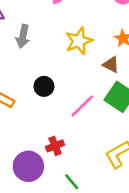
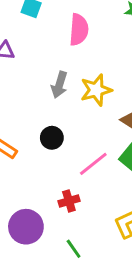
gray arrow: (23, 36) -> (59, 85), moved
red cross: (55, 146) -> (69, 201), moved

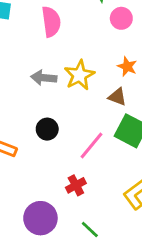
gray arrow: (59, 85) -> (44, 78), turned 90

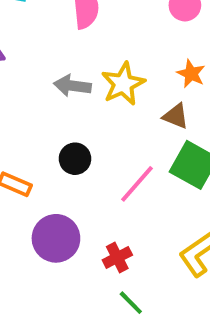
red cross: (76, 185) -> (117, 257), moved
purple circle: (40, 218) -> (56, 238), moved

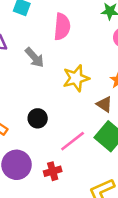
gray arrow: (72, 86) -> (34, 57), moved, turned -150
red cross: (117, 257) -> (53, 171), moved

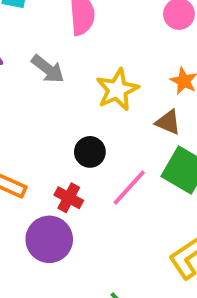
black circle: (38, 118) -> (90, 152), moved
red cross: (53, 171) -> (69, 198), moved, turned -36

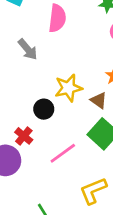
yellow star: (117, 90) -> (68, 88), moved
pink line: (129, 188) -> (63, 153), moved

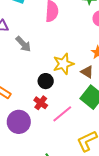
gray arrow: (28, 49) -> (23, 44), moved
red cross: (24, 136) -> (41, 103), moved

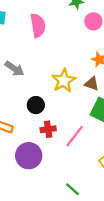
black circle: (46, 81) -> (36, 105), moved
red cross: (41, 103) -> (48, 129), turned -32

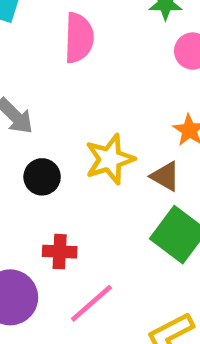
black circle: (36, 105) -> (42, 177), moved
pink line: (75, 136) -> (91, 303), moved

